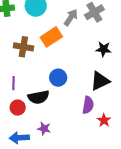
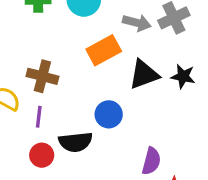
gray arrow: (71, 17) -> (137, 23), turned 66
brown cross: (23, 47) -> (42, 76), moved
black triangle: (100, 81) -> (144, 74), moved

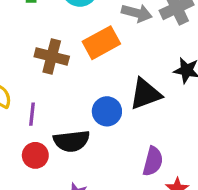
black triangle: (144, 74) -> (145, 94), moved
brown cross: (42, 76) -> (52, 56), moved

